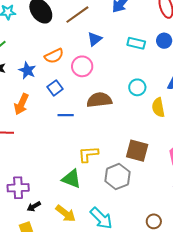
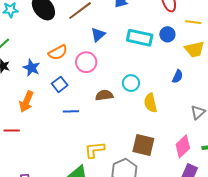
cyan rectangle: (136, 43) -> (140, 38), size x1.4
cyan circle: (137, 87) -> (131, 83), moved
brown semicircle: (99, 100) -> (104, 95), size x0.7
yellow semicircle: (158, 107) -> (150, 103), moved

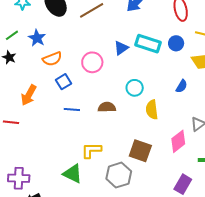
blue triangle: (98, 35) -> (121, 48), moved
orange semicircle: (58, 52) -> (52, 59), moved
blue star: (31, 68) -> (37, 38), moved
brown semicircle: (104, 95) -> (107, 107), moved
pink diamond: (183, 146) -> (178, 141), moved

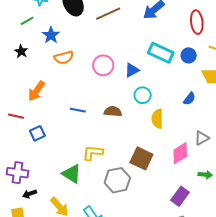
green line: (12, 35) -> (27, 21), moved
blue triangle: (121, 48) -> (132, 70), moved
blue square: (64, 82) -> (37, 133), moved

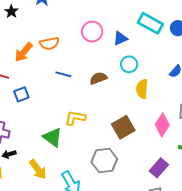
orange semicircle: (64, 58) -> (49, 43), moved
brown semicircle: (113, 111) -> (98, 78), turned -30
pink diamond: (180, 153) -> (162, 125), turned -30
brown square: (141, 158) -> (123, 127), turned 30
gray hexagon: (117, 180) -> (104, 160), moved

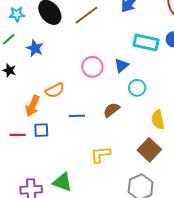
yellow semicircle: (142, 89) -> (158, 120), moved
blue square: (21, 94) -> (41, 130), moved, turned 35
green triangle: (53, 137) -> (62, 182), moved

